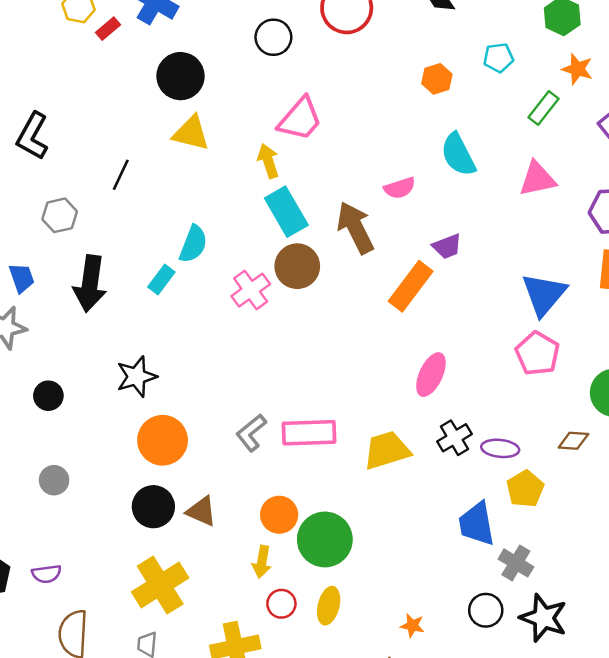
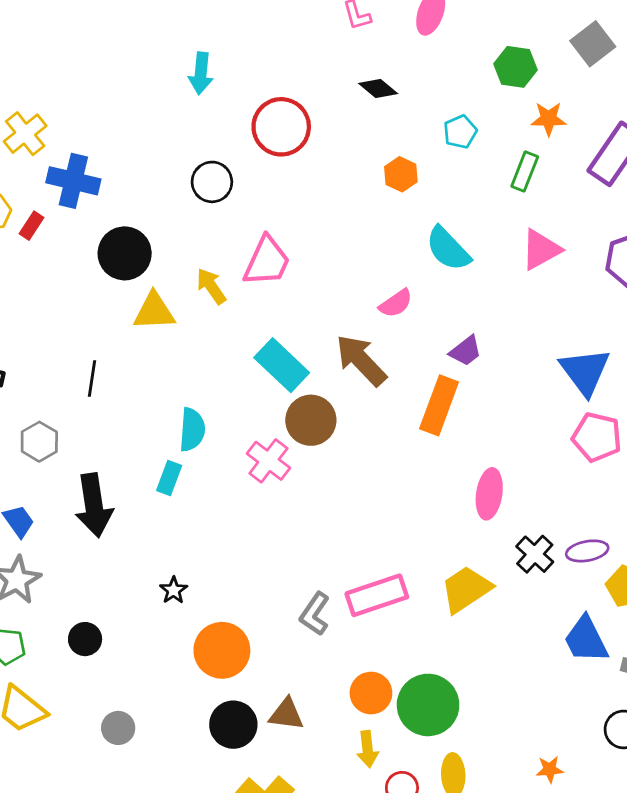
yellow arrow: (268, 161) -> (211, 286), moved
black star: (137, 377) -> (174, 590), size x0.6

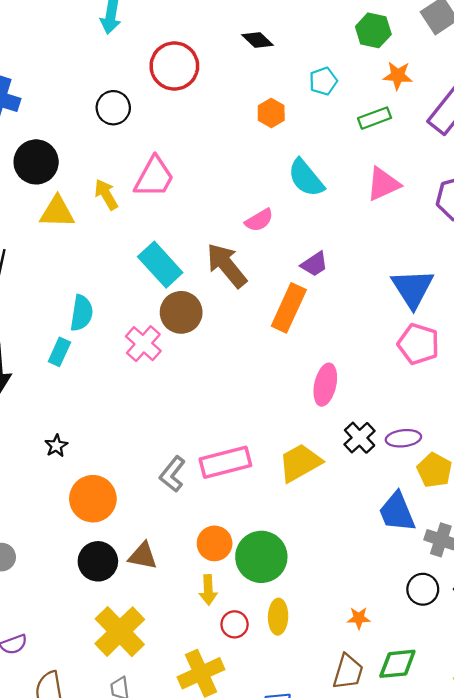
green rectangle: (525, 171) -> (375, 118), turned 44

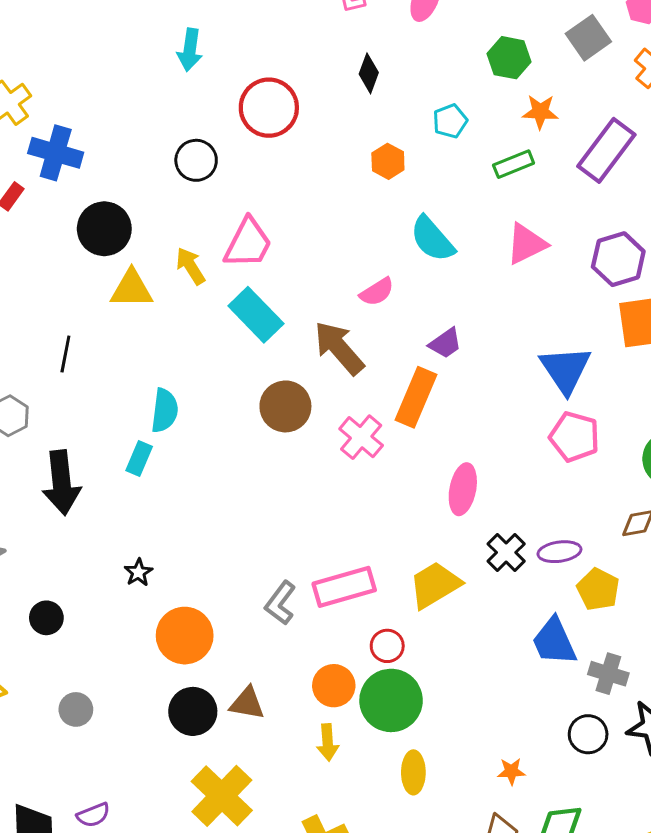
black diamond: (257, 40) -> (369, 73), turned 68
cyan rectangle: (160, 265) -> (256, 315), moved
pink cross: (143, 344) -> (361, 437), moved
red circle: (235, 624) -> (387, 646), moved

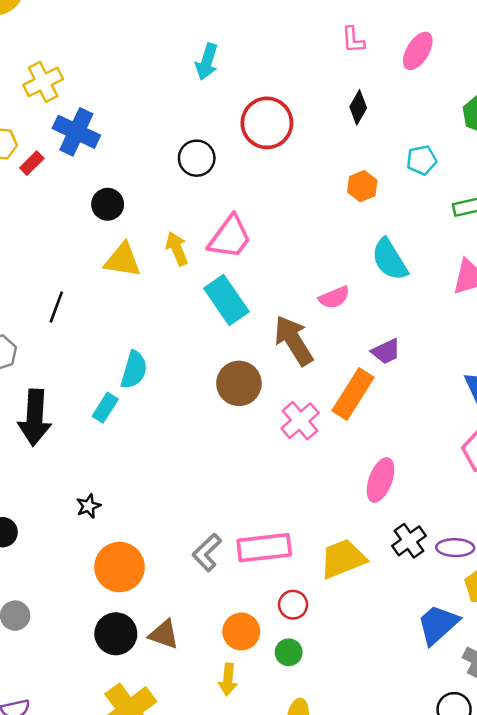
black circle: (104, 229) -> (108, 204), size x0.7
blue trapezoid: (554, 641) -> (438, 624), turned 63
green circle: (391, 700) -> (289, 652), size x0.5

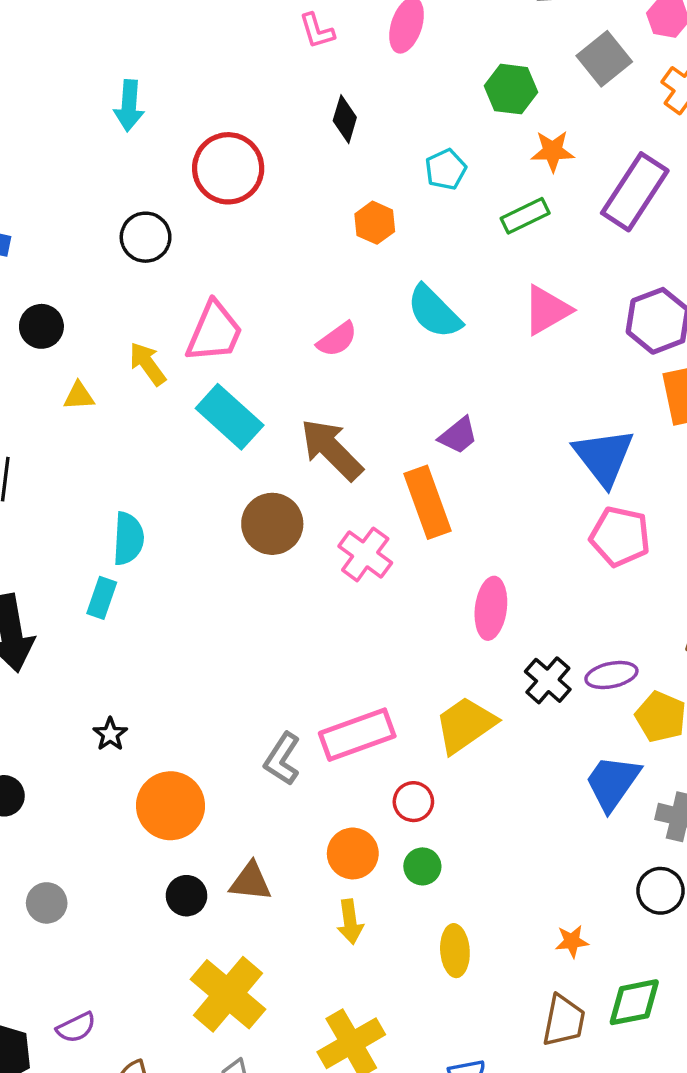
yellow triangle: (123, 260) -> (79, 396), size x0.6
pink semicircle: (334, 297) -> (337, 339), moved
orange rectangle: (353, 394) -> (428, 502), turned -39
black circle: (116, 634) -> (186, 896), size x0.7

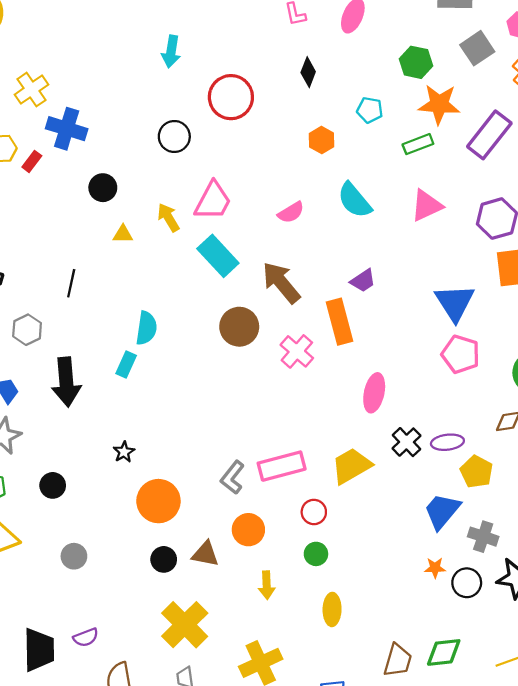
orange star: (553, 151) -> (439, 104), size x1.5
cyan pentagon: (446, 169) -> (370, 110), turned 30
orange circle: (353, 853) -> (248, 530), moved
orange star: (572, 941) -> (435, 568), moved

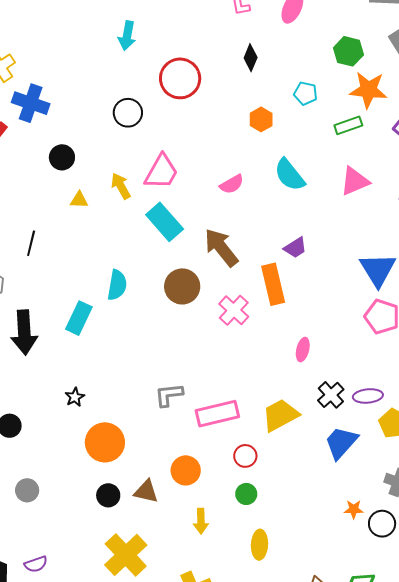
cyan semicircle: (146, 328) -> (117, 285), moved
cyan rectangle: (126, 364) -> (79, 318), size x1.4
pink ellipse: (374, 393) -> (303, 350), size x0.7
gray L-shape: (232, 477) -> (169, 395), moved, turned 44
blue trapezoid: (442, 511) -> (341, 443), moved

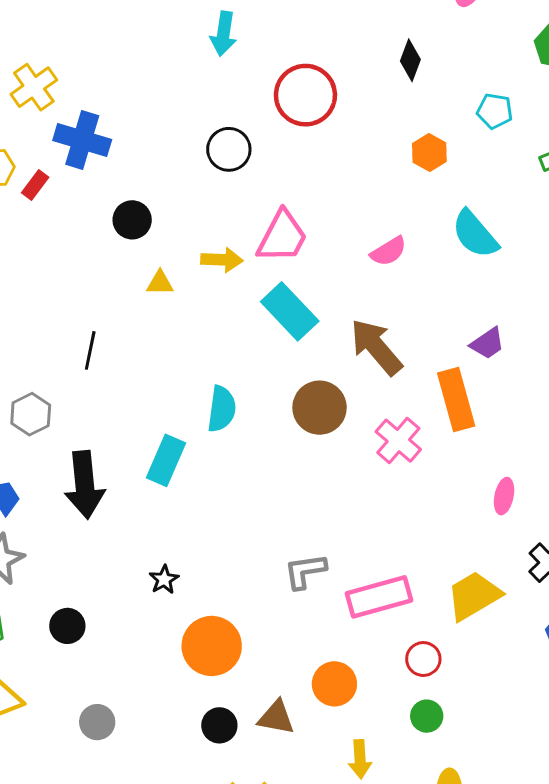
yellow arrow: (121, 186) -> (222, 260), turned 124

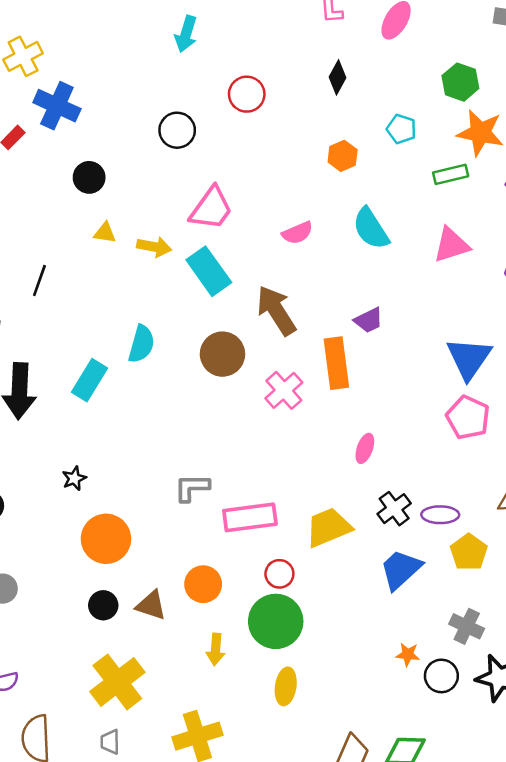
red circle: (305, 95) -> (247, 94), size x0.7
yellow arrow: (222, 260) -> (154, 247), moved
green circle: (427, 716) -> (276, 621), size x2.0

